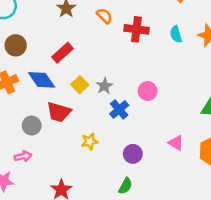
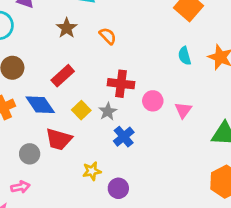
red cross: (136, 29) -> (121, 84), moved
pink circle: (148, 91) -> (153, 101), moved
pink triangle: (176, 143) -> (183, 110), moved, turned 35
purple circle: (133, 154) -> (118, 188), moved

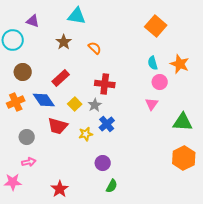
pink circle: (153, 101) -> (160, 82), moved
gray circle: (30, 154) -> (27, 137), moved
yellow star: (92, 171) -> (86, 134), moved

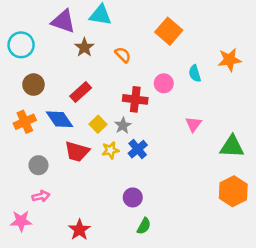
purple triangle: (33, 21) -> (63, 21), moved, size x1.5
orange square: (156, 26) -> (169, 31), moved
orange star: (180, 64) -> (230, 60), moved, turned -30
pink circle: (160, 82) -> (164, 83), moved
yellow star: (86, 134) -> (110, 150), moved

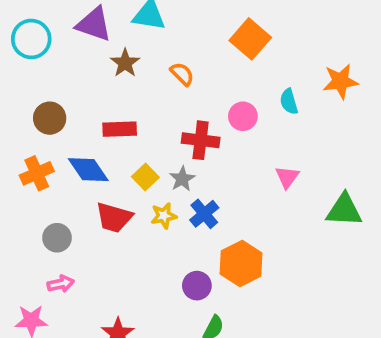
cyan circle: (21, 45) -> (31, 39), moved
red rectangle: (81, 92) -> (120, 129), turned 40
orange hexagon: (233, 191) -> (241, 264), moved

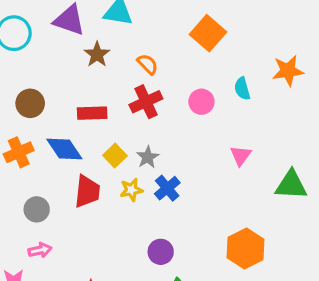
red cross: (201, 140) -> (146, 102), moved, turned -32
red trapezoid: (114, 217) -> (87, 191), turned -100
orange hexagon: (241, 264) -> (246, 249), moved

